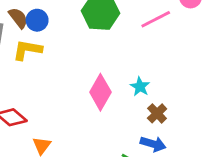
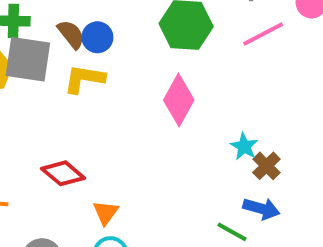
cyan star: (140, 87) -> (244, 146), moved
pink diamond: (100, 92) -> (179, 100), moved

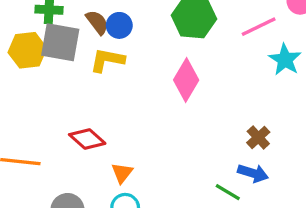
cyan star: (244, 146) -> (285, 60), moved, size x1.4

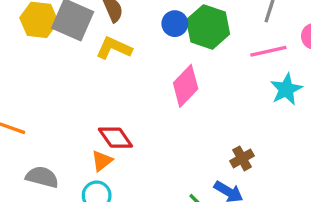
blue circle: (119, 25) -> (175, 24), moved
red diamond: (87, 139) -> (115, 138), moved

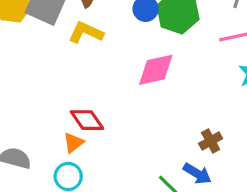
pink diamond: (186, 86) -> (156, 70), turned 33

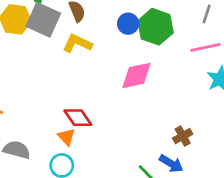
orange triangle: (73, 143) -> (66, 137), turned -36

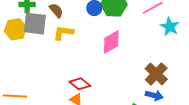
brown cross: (183, 136) -> (156, 74), size x1.6

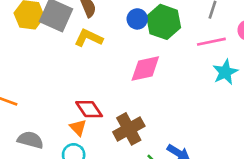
brown cross: (156, 74) -> (129, 129), moved

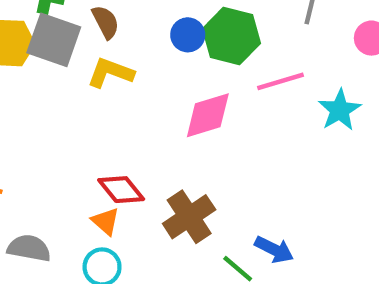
pink line: (211, 42) -> (281, 81), moved

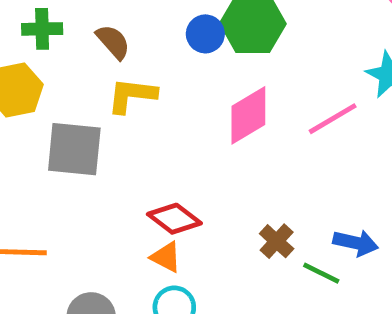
gray square: (54, 40) -> (74, 149), moved
pink line: (281, 81) -> (333, 119), moved
brown cross: (189, 217) -> (277, 241), moved, size x0.6

